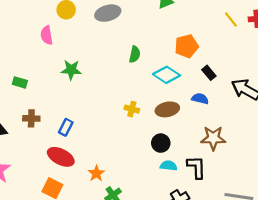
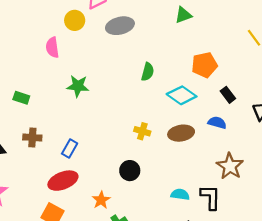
brown star: (213, 138) -> (230, 166), turned 30
black circle: (161, 143) -> (130, 171), moved
red ellipse: (61, 157) -> (63, 181), turned -50

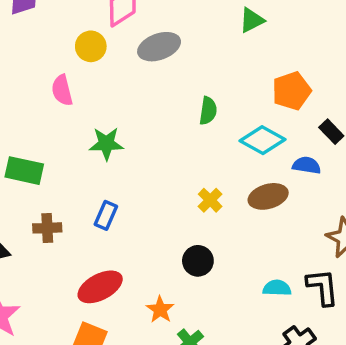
green rectangle: (21, 98) -> (24, 171), size x1.5
blue semicircle: (217, 123) -> (307, 165), moved
yellow cross: (142, 131) -> (210, 200), turned 35
blue rectangle: (70, 149) -> (106, 215), moved

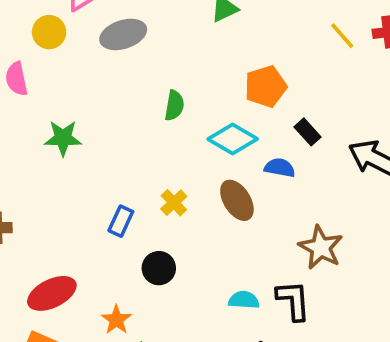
brown ellipse: (268, 196) -> (237, 200), turned 72
blue rectangle: (106, 215) -> (121, 221), moved

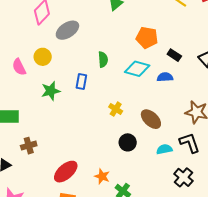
yellow circle: (49, 32) -> (43, 57), moved
orange pentagon: (266, 86) -> (147, 38), turned -30
brown ellipse: (237, 200) -> (151, 119), moved
blue rectangle: (121, 221) -> (81, 81), moved
black circle: (159, 268) -> (128, 142), moved

